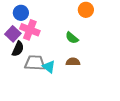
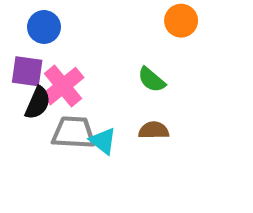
pink cross: (30, 30) -> (63, 86), moved, turned 30
purple square: (13, 34) -> (27, 71), turned -35

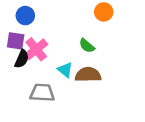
brown semicircle: (154, 130) -> (88, 75), size x1.5
gray trapezoid: (74, 132) -> (42, 93), moved
cyan triangle: (103, 141) -> (65, 70), moved

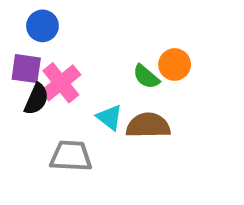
orange circle: (104, 12) -> (175, 64), moved

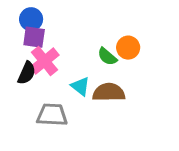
purple square: (26, 69) -> (34, 37), moved

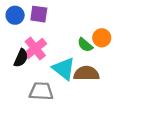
blue circle: (31, 19) -> (15, 15), moved
purple square: (34, 37) -> (39, 14), moved
cyan triangle: (80, 86) -> (64, 69), size x1.5

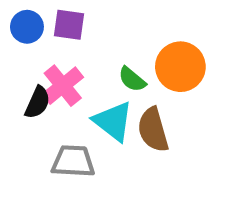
orange circle: (102, 38) -> (180, 67), size x1.5
green semicircle: (85, 45) -> (132, 79), moved
brown semicircle: (86, 73) -> (153, 130), turned -105

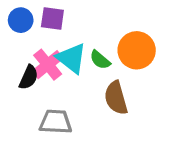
cyan triangle: (113, 121) -> (71, 58), moved

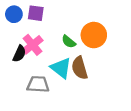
cyan triangle: (71, 58) -> (61, 68), moved

